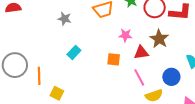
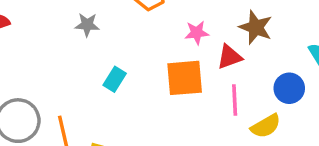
orange square: (114, 59) -> (185, 78), size x1.6
pink line: (139, 77) -> (235, 100), turned 36

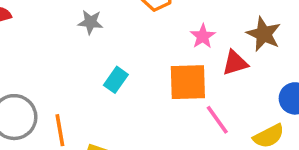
pink star: (197, 33) -> (203, 36), turned -30
pink line: (235, 100) -> (217, 120), moved, turned -36

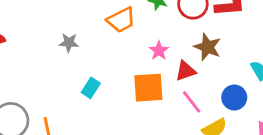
pink line: (217, 120) -> (192, 102), moved

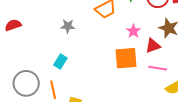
cyan rectangle: (91, 88) -> (60, 62), moved
pink line: (192, 102) -> (158, 68), turned -42

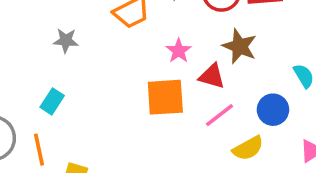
red triangle: (153, 46) -> (212, 76), turned 35
pink line: (158, 68) -> (219, 115), turned -48

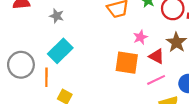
gray star: (66, 41) -> (57, 16), moved
cyan rectangle: (52, 101) -> (60, 51), size x1.6

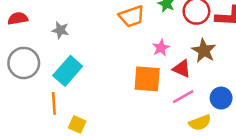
gray circle: (21, 65) -> (24, 63), moved

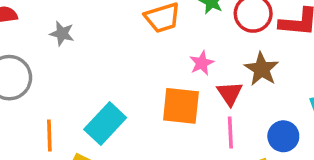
red triangle: (182, 69) -> (230, 93), turned 30
cyan rectangle: (68, 71) -> (105, 123), moved
pink line: (183, 97) -> (230, 132), turned -65

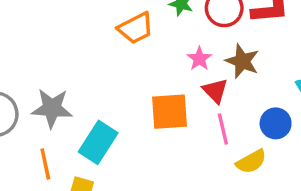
gray star: (62, 34) -> (52, 108), moved, size x1.6
pink star: (202, 63) -> (199, 59), moved

